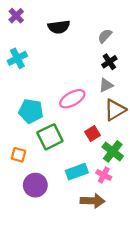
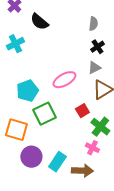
black semicircle: (59, 27) -> (39, 22), moved, turned 48
gray semicircle: (105, 36) -> (93, 24), turned 144
cyan pentagon: (31, 111) -> (27, 91), turned -30
orange square: (18, 155) -> (16, 130), size x1.6
cyan rectangle: (77, 172) -> (57, 162), moved, turned -36

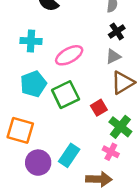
cyan cross: (15, 44) -> (31, 41), moved, turned 30
pink ellipse: (64, 80) -> (69, 55), moved
green square: (44, 114) -> (66, 95), moved
cyan rectangle: (57, 162) -> (69, 155), moved

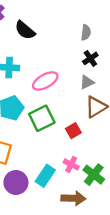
green cross: (120, 127) -> (94, 175), moved
pink cross: (111, 152) -> (71, 164), moved

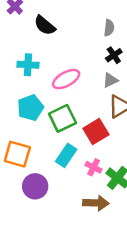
red square: (73, 131) -> (96, 131), size x1.5
cyan rectangle: (45, 176) -> (66, 155), moved

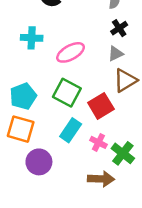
cyan pentagon: (30, 108) -> (23, 96), moved
green square: (63, 118) -> (67, 93), turned -36

